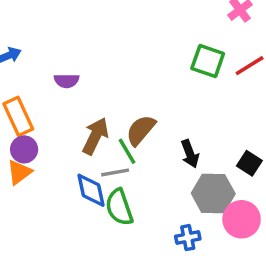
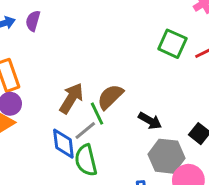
purple semicircle: (67, 81) -> (33, 21), moved, turned 102
black arrow: (190, 154) -> (150, 121), turned -45
gray line: (115, 172) -> (85, 130), turned -35

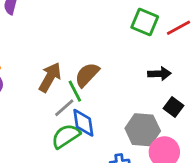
black arrow: (150, 121) -> (159, 74), moved, turned -30
blue diamond: (63, 144) -> (83, 123), moved
green semicircle: (86, 160) -> (66, 136), turned 72

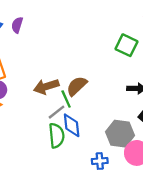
brown arrow: (50, 77) -> (46, 86), turned -140
green semicircle: (66, 136) -> (57, 136), turned 115

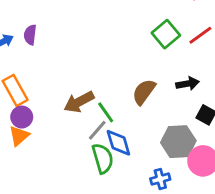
green square: (126, 45) -> (166, 34), turned 35
brown semicircle: (77, 86) -> (144, 92), moved

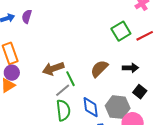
blue diamond: (118, 143) -> (91, 107), moved

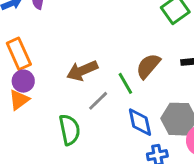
green line: (70, 79) -> (125, 83), moved
green semicircle: (63, 110) -> (69, 130), moved

